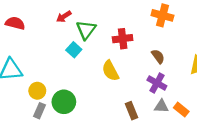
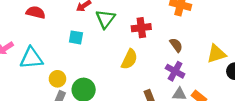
cyan square: (74, 50) -> (76, 37), moved, turned -32
yellow semicircle: (110, 71) -> (129, 59), turned -126

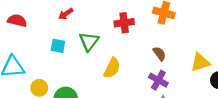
green triangle: (105, 19) -> (89, 42), moved
red cross: (141, 28) -> (124, 23), moved

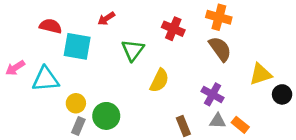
red cross: (124, 23) -> (173, 29), turned 30
cyan square: (58, 46) -> (77, 46), moved, size x1.6
brown semicircle: (159, 54) -> (220, 49), moved, size x1.5

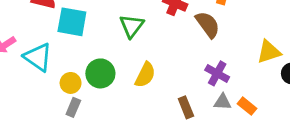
brown semicircle: (220, 49) -> (208, 25), moved
cyan triangle: (46, 79) -> (38, 57), turned 40
yellow semicircle: (159, 81) -> (145, 75), moved
green circle: (106, 116) -> (100, 73), moved

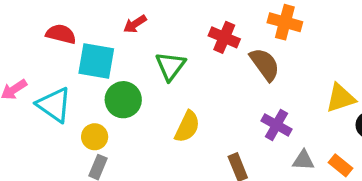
green circle: (100, 73) -> (123, 100), moved
gray triangle: (223, 102) -> (303, 160), moved
orange rectangle: (247, 106) -> (340, 165), moved

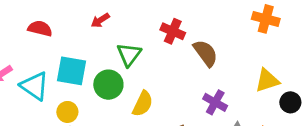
orange cross: (285, 22) -> (266, 19), moved
cyan square: (96, 61) -> (72, 71), moved
green circle: (123, 100) -> (108, 85), moved

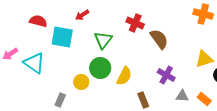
cyan square: (72, 71) -> (62, 37), moved
green circle: (108, 85) -> (100, 68), moved
yellow semicircle: (143, 104) -> (124, 76), moved
yellow circle: (67, 112) -> (81, 82), moved

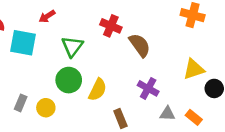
yellow circle: (81, 82) -> (46, 108), moved
gray rectangle: (60, 100) -> (21, 103), moved

